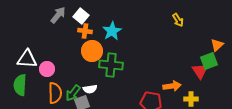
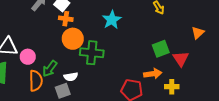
cyan star: (112, 31) -> (112, 20), moved
green square: (209, 61) -> (161, 49), moved
green arrow: (73, 93) -> (50, 69), moved

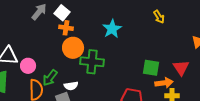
green square: (161, 49) -> (151, 68), moved, turned 30
orange arrow: (153, 74) -> (164, 83), moved

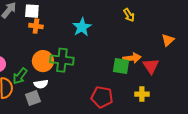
white square: (62, 13) -> (32, 11), turned -35
orange circle: (73, 48) -> (43, 61), moved
orange arrow: (164, 83) -> (132, 58), moved

